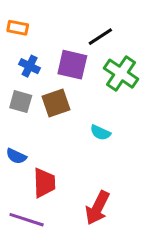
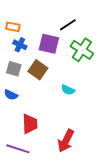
orange rectangle: (18, 28) -> (13, 27), moved
brown square: (56, 103) -> (38, 70), turned -36
blue semicircle: (16, 156) -> (11, 95), moved

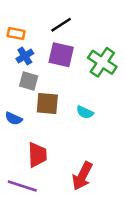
black line: (68, 25) -> (61, 25), moved
blue cross: (20, 45) -> (25, 56), turned 32
gray square: (14, 69) -> (29, 81), moved
brown square: (38, 70) -> (47, 104), moved, turned -30

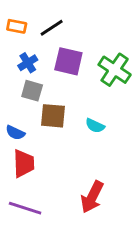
black line: (61, 25) -> (52, 28), moved
orange rectangle: (16, 34) -> (17, 26), moved
red trapezoid: (37, 155) -> (24, 163), moved

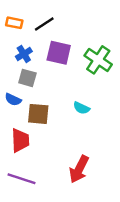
brown square: (53, 116) -> (38, 114), moved
blue semicircle: (15, 133) -> (13, 100), moved

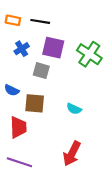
black line: (44, 24) -> (40, 21), turned 42
gray square: (27, 78) -> (41, 71), moved
cyan semicircle: (81, 108) -> (74, 109), moved

